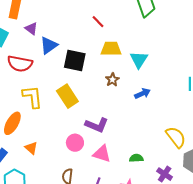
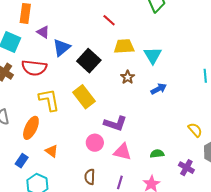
black square: (75, 60) -> (89, 61), turned 35
yellow semicircle: (176, 137) -> (195, 130), size x0.7

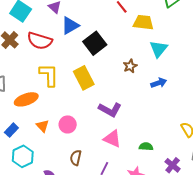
yellow trapezoid: (124, 46) -> (143, 22), moved
orange ellipse: (31, 128) -> (26, 99), turned 35
pink circle: (95, 143) -> (68, 124), moved

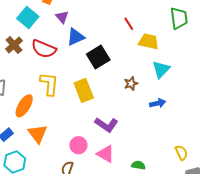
orange ellipse: (26, 99) -> (24, 106), turned -45
pink circle: (68, 124) -> (78, 145), moved
orange triangle: (43, 126) -> (38, 134), size x1.5

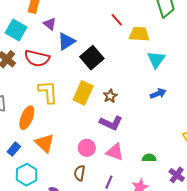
brown star: (131, 84) -> (110, 96), moved
yellow rectangle: (84, 90) -> (83, 93), turned 55

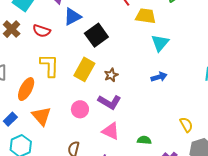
red semicircle: (37, 58) -> (42, 31), size x0.7
pink circle: (87, 148) -> (80, 109), moved

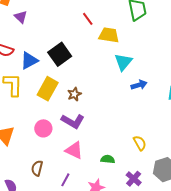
blue triangle: (72, 17) -> (29, 61), moved
blue arrow: (159, 77) -> (139, 85), moved
yellow semicircle: (186, 125) -> (140, 143), moved

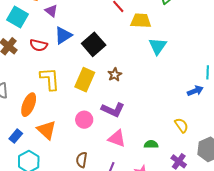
blue triangle: (29, 61) -> (63, 35), moved
blue arrow: (139, 85) -> (195, 91), moved
brown star: (74, 94) -> (115, 75), moved

